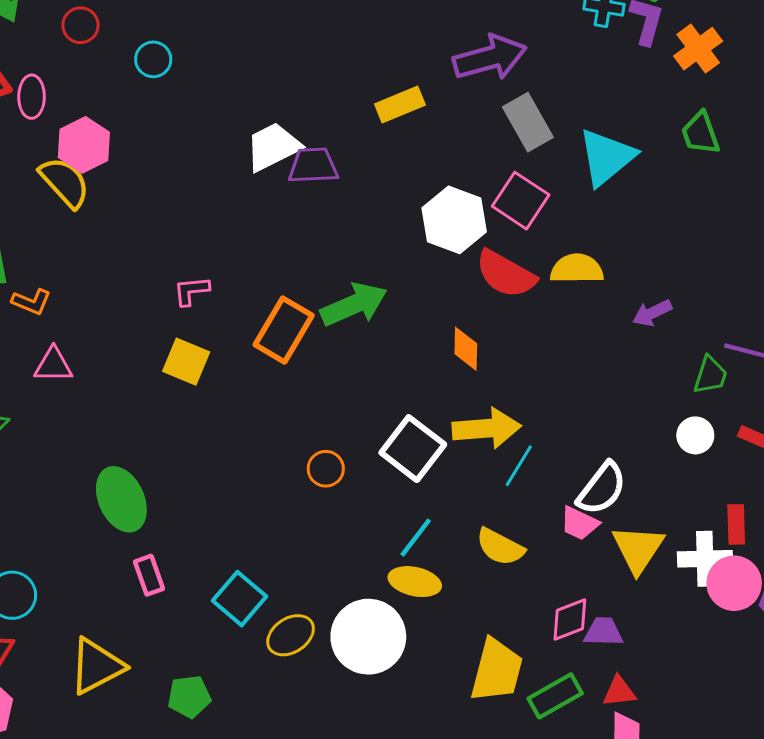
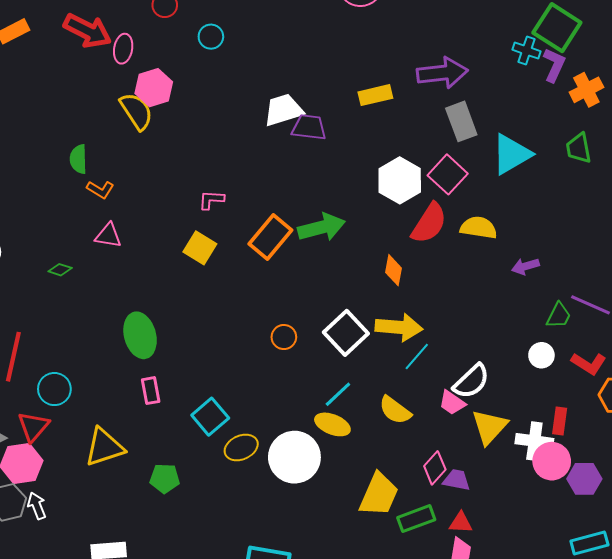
red semicircle: (506, 274) -> (429, 223), turned -96
pink diamond: (570, 620) -> (435, 468), turned -36

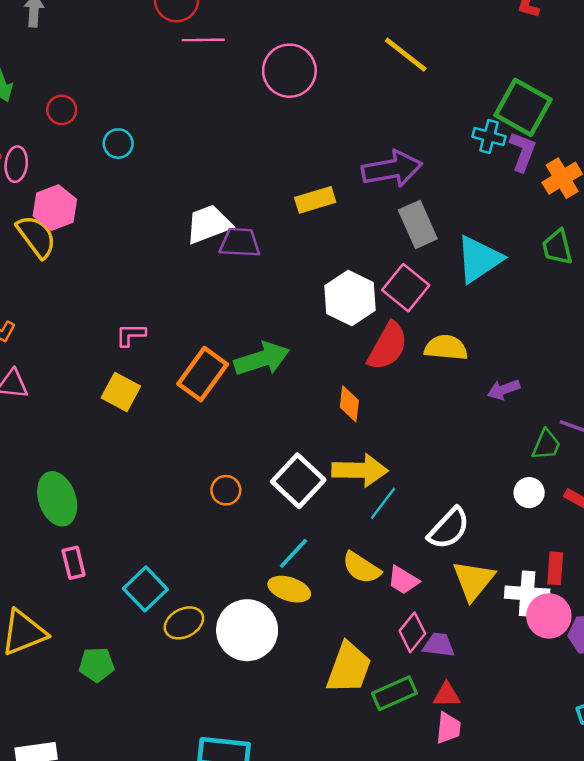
pink trapezoid: (452, 403) -> (403, 580), moved

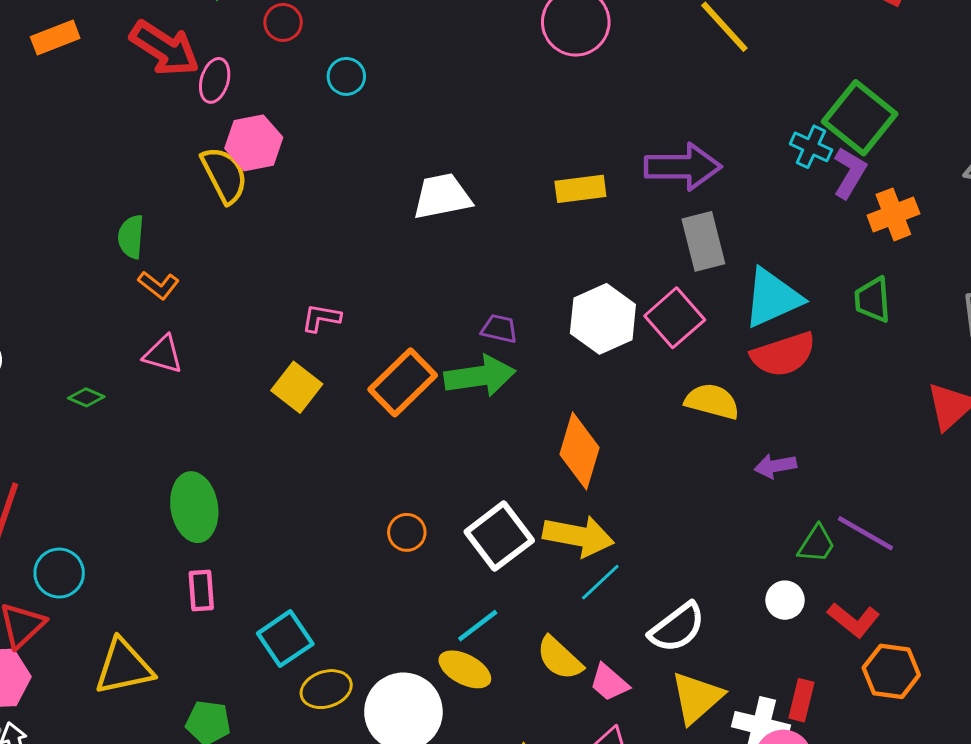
purple trapezoid: (240, 243) -> (499, 329), moved, size x0.7
red semicircle: (388, 346) -> (783, 354), moved, turned 33
orange diamond: (349, 404) -> (579, 451), size x1.6

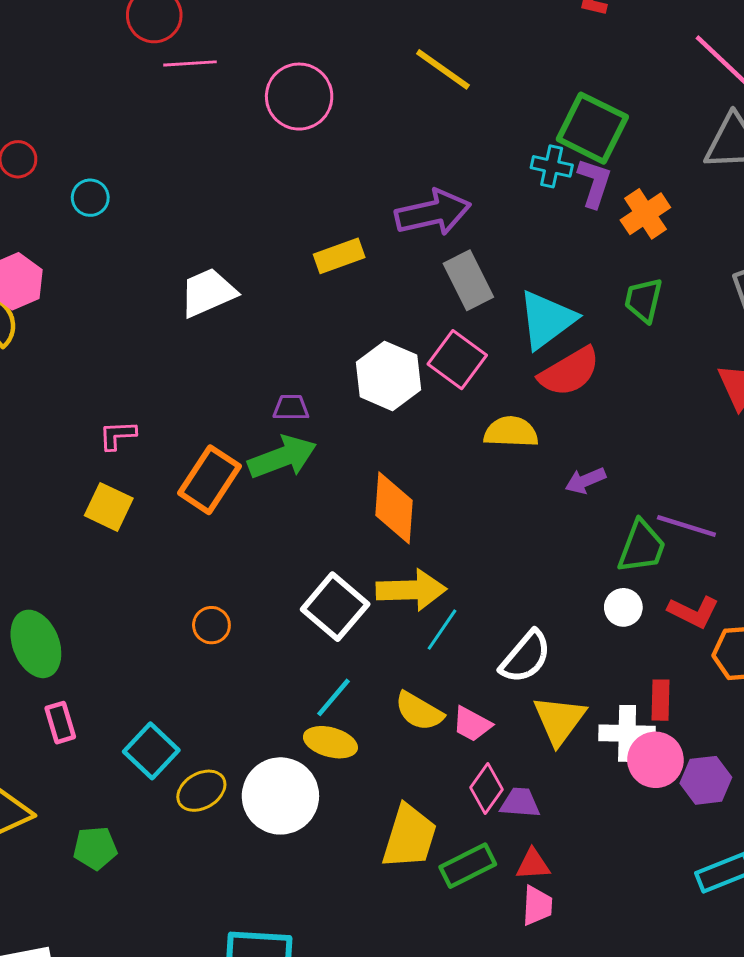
green trapezoid: (873, 300) -> (644, 300), turned 30
orange circle: (407, 532) -> (211, 625), moved
green trapezoid: (817, 544) -> (642, 547), size x1.4

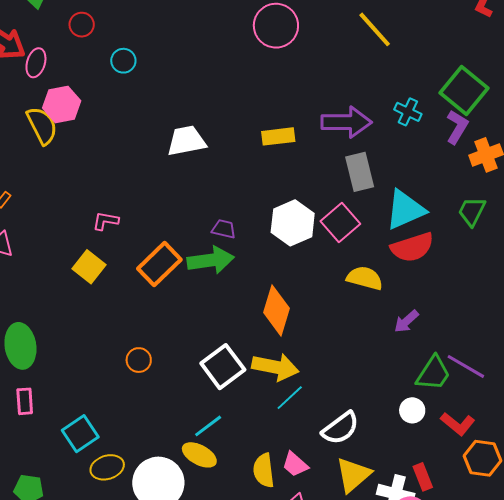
cyan cross: (552, 166) -> (408, 112), moved
purple arrow: (585, 481) -> (406, 321), turned -32
red rectangle: (661, 700) -> (423, 477), turned -36
yellow semicircle: (419, 711) -> (264, 470), moved, turned 40

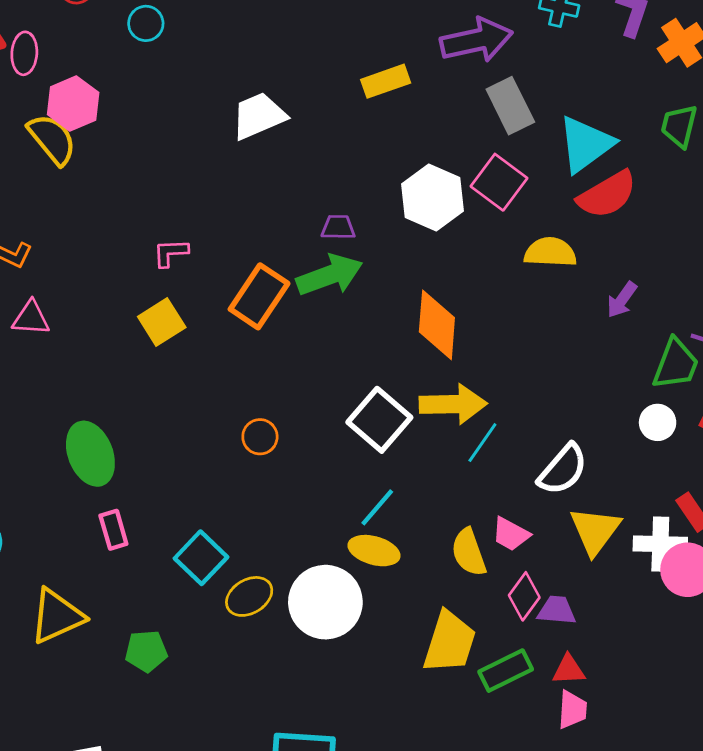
yellow square: (89, 267) -> (162, 322), turned 32

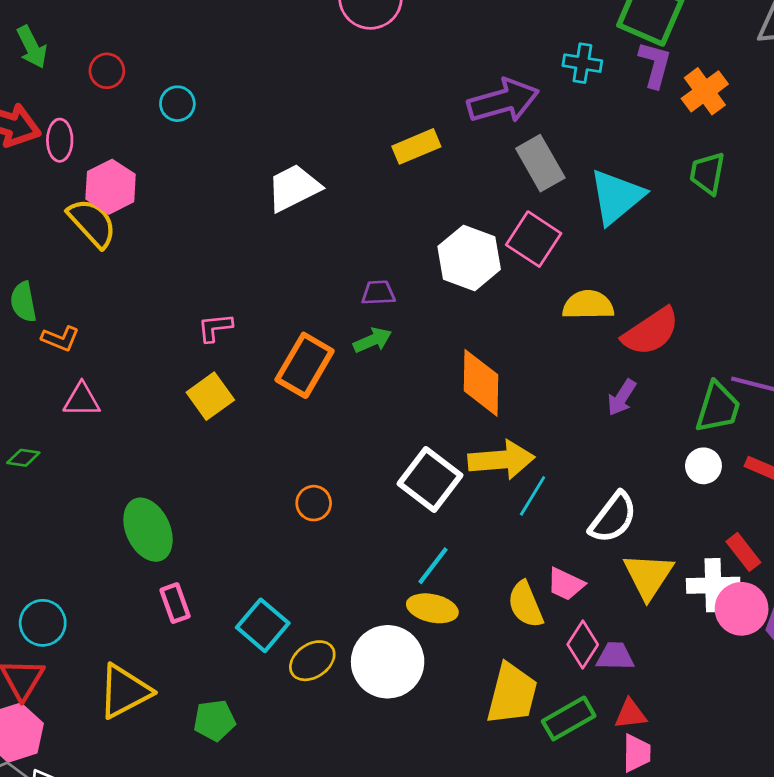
red semicircle: (607, 195) -> (651, 332), moved
green arrow: (329, 275) -> (372, 340), size x0.6
purple arrow: (622, 300) -> (622, 397), moved

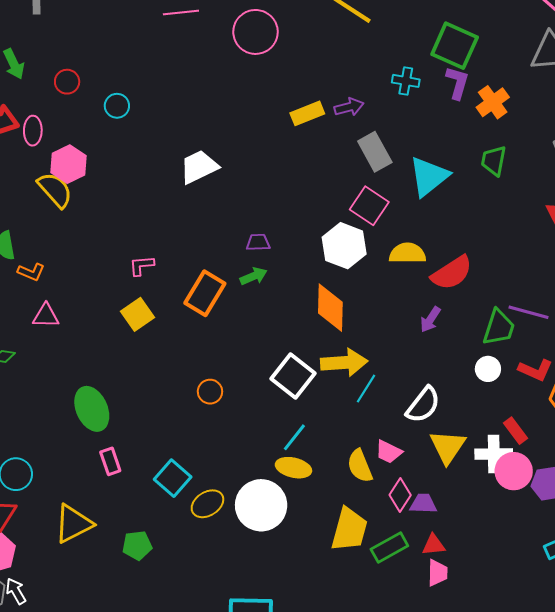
purple arrow: (503, 101) -> (349, 107), size x0.6
yellow rectangle: (416, 146) -> (307, 113), moved
white hexagon: (469, 258) -> (344, 246), moved

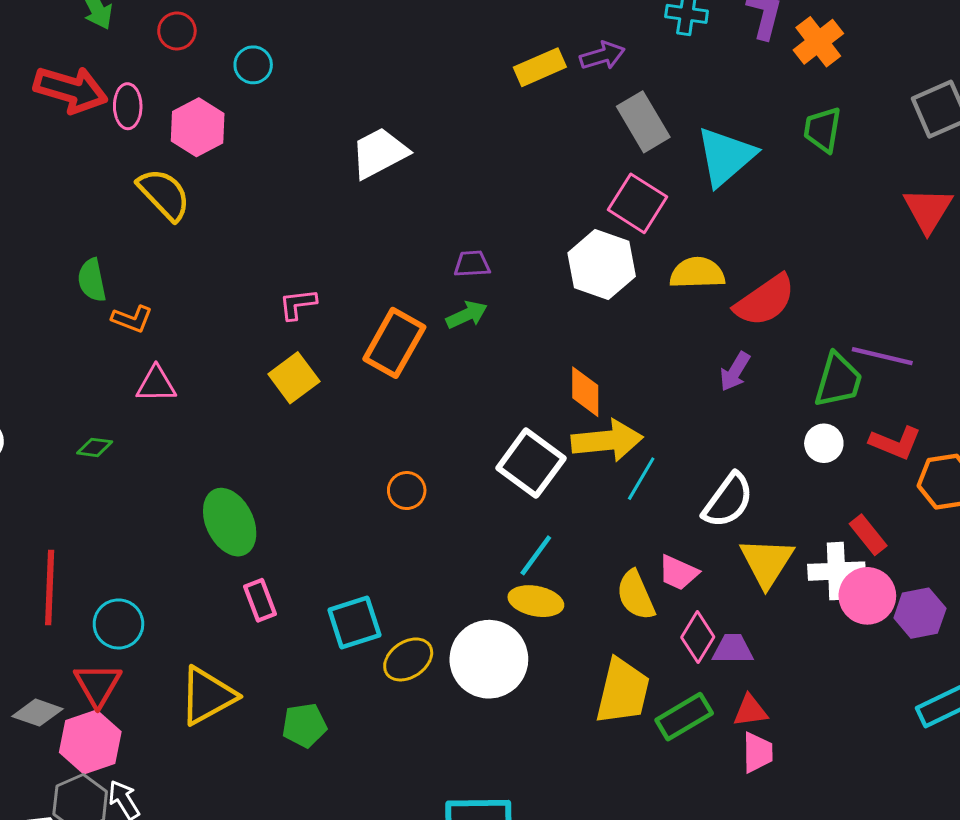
pink hexagon: (69, 164) -> (198, 127), moved
orange diamond: (330, 308) -> (585, 392), moved, size x0.7
cyan square: (173, 478) -> (354, 623), turned 33

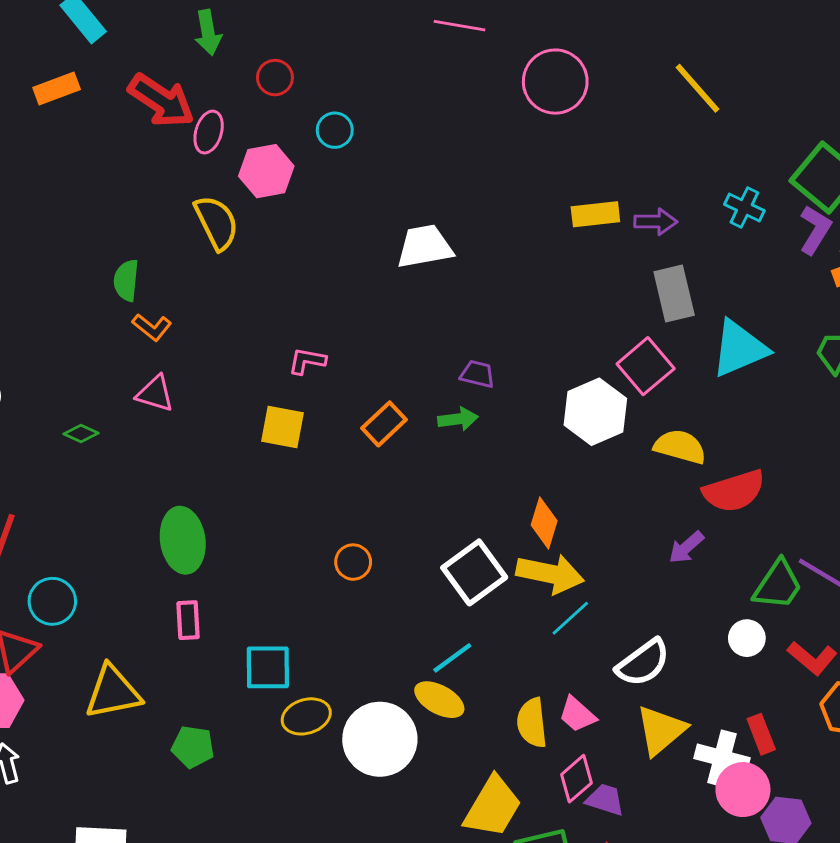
orange rectangle: (394, 343) -> (384, 424), size x0.7
yellow square: (294, 378) -> (283, 427), turned 30

